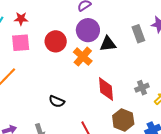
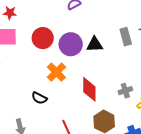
purple circle: (88, 30) -> (71, 44), moved
orange cross: (83, 57) -> (56, 72), moved

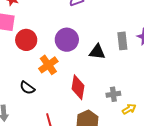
red circle: (43, 38) -> (26, 40), moved
black triangle: (95, 44) -> (97, 52), moved

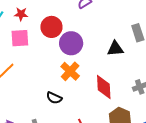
red circle: (26, 40) -> (51, 27), moved
purple circle: (67, 40) -> (71, 43), moved

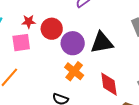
red star: (21, 14) -> (29, 22), moved
black triangle: (115, 49) -> (102, 43), moved, size x1.4

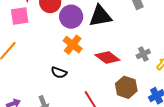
red diamond: (109, 84) -> (107, 57), turned -45

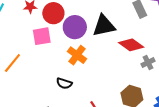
pink square: (20, 16) -> (42, 36), moved
red diamond: (107, 57) -> (131, 45), moved

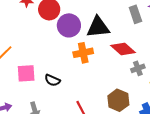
pink square: (42, 36) -> (26, 73), moved
orange cross: (77, 55) -> (83, 53), moved, turned 36

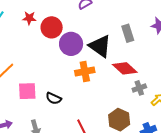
gray rectangle: (135, 14) -> (128, 33), moved
black triangle: (98, 27) -> (100, 46), turned 40

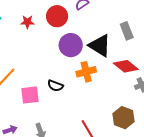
red circle: (52, 27) -> (57, 16), moved
black semicircle: (54, 98) -> (55, 86), moved

